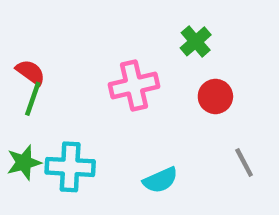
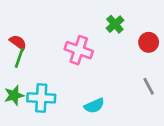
pink cross: (134, 85) -> (79, 50), turned 32
red circle: (215, 96) -> (149, 42), moved
gray line: (244, 163) -> (149, 86), moved

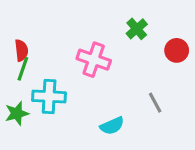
red semicircle: (18, 42) -> (21, 50), turned 48
gray line: (149, 86) -> (155, 103), moved
cyan cross: (41, 98) -> (49, 97), moved

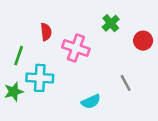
red semicircle: (21, 50) -> (46, 32), moved

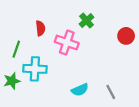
green cross: (111, 23) -> (87, 21), moved
gray line: (126, 83) -> (111, 92), moved

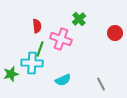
green line: (16, 49) -> (40, 49), moved
cyan semicircle: (80, 90) -> (63, 80), moved

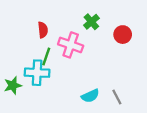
red circle: (115, 33) -> (123, 35), moved
cyan semicircle: (63, 80) -> (90, 96), moved

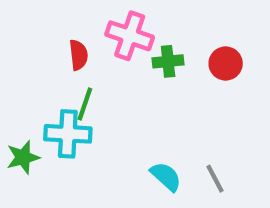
green cross: (91, 22) -> (168, 61), moved, turned 35
pink cross: (71, 45) -> (130, 36), moved
cyan semicircle: (90, 96) -> (166, 176), turned -114

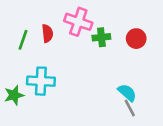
green line: (85, 104) -> (23, 40), moved
cyan semicircle: (166, 176) -> (127, 93), moved

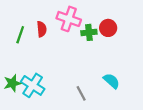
red circle: (136, 39) -> (108, 28), moved
cyan cross: (41, 81) -> (33, 85), moved, turned 30
gray line: (130, 108) -> (81, 93), moved

